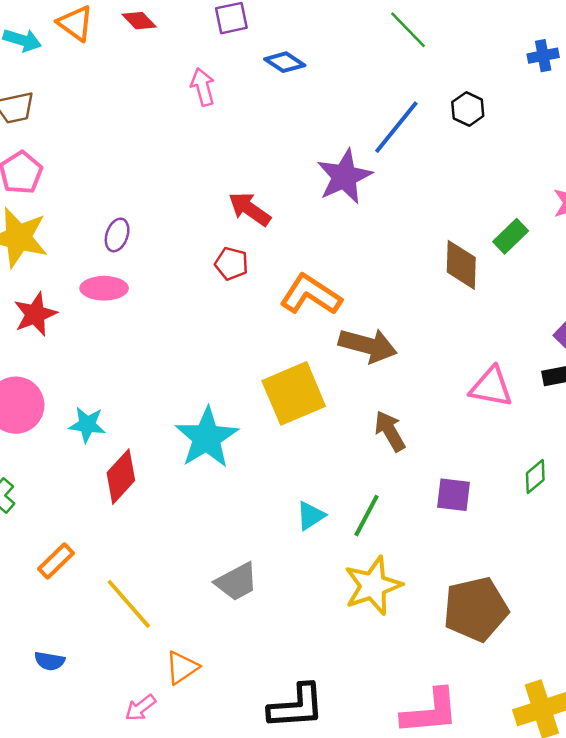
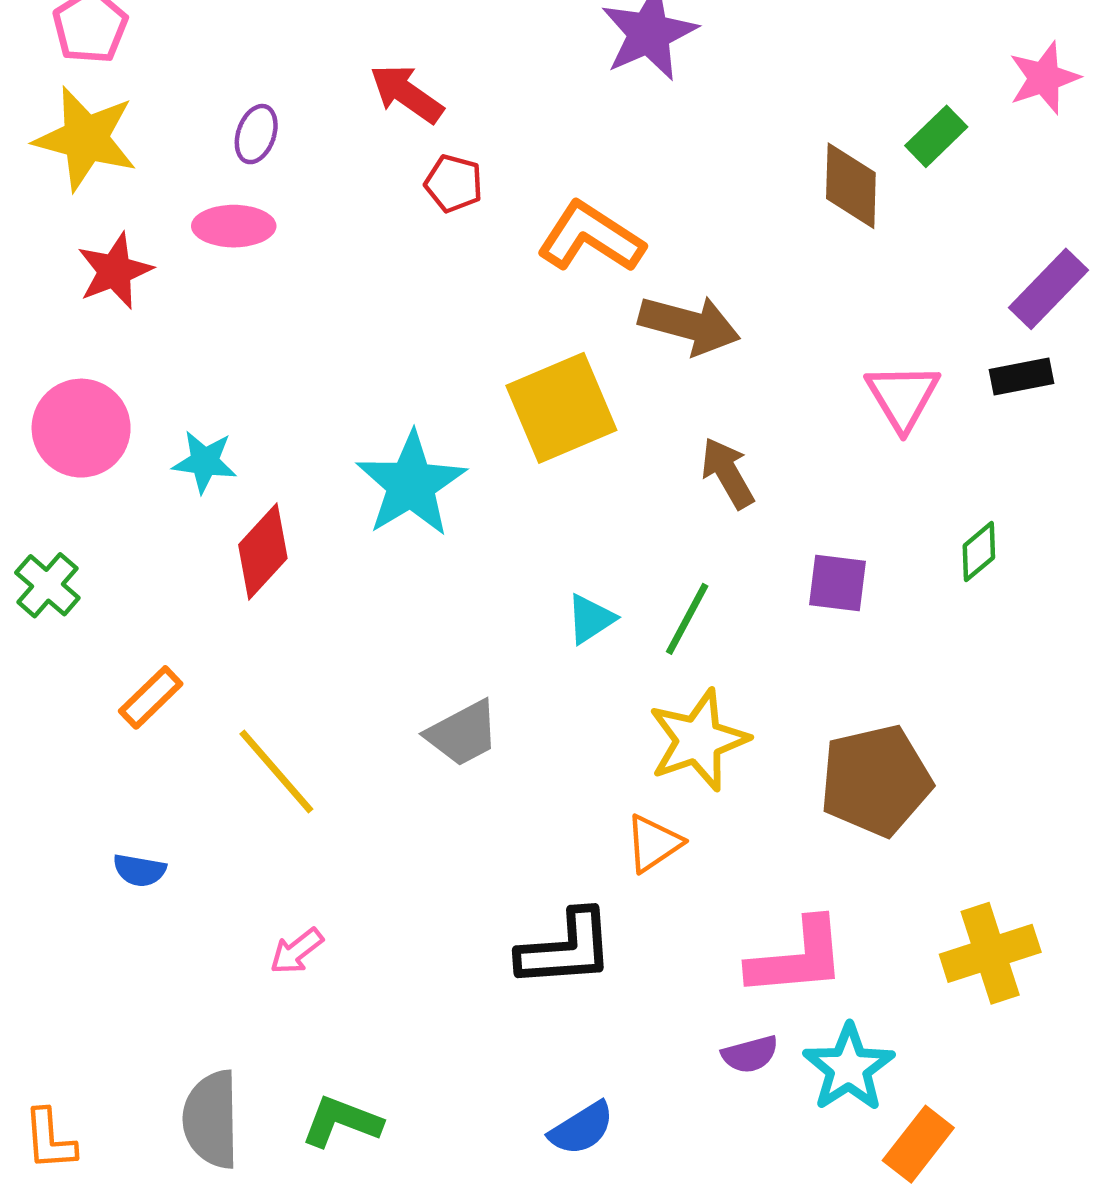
red arrow: (250, 209) -> (407, 94), moved
pink triangle: (491, 387) -> (903, 397), turned 48
orange triangle: (182, 668) -> (653, 843), moved

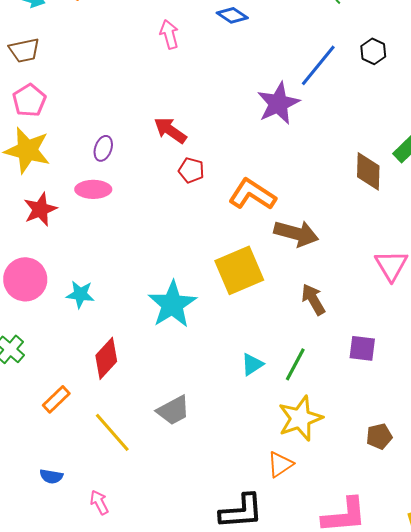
red diamond: (263, 552) -> (106, 358), moved
gray trapezoid: (463, 733) -> (173, 410), moved
brown pentagon: (876, 780) -> (379, 436), size x0.5
pink arrow: (297, 951) -> (99, 502), moved, turned 100

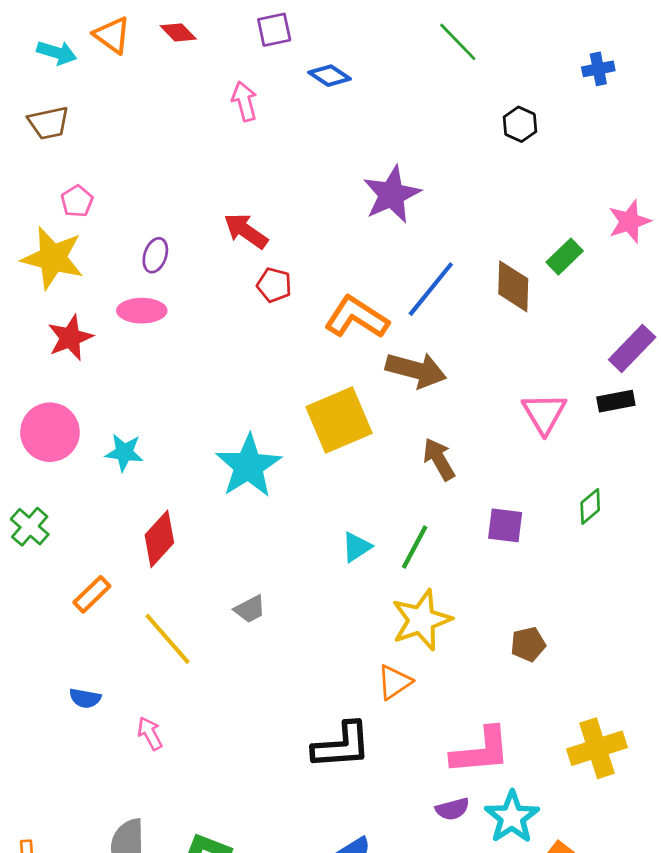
blue line: (318, 65) -> (431, 289), moved
pink pentagon: (29, 100) -> (77, 201), moved, size x0.7
gray trapezoid: (173, 410) -> (250, 609), size x0.7

